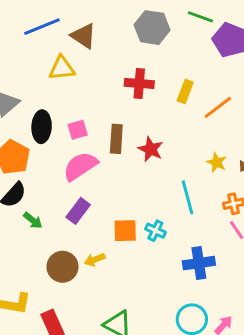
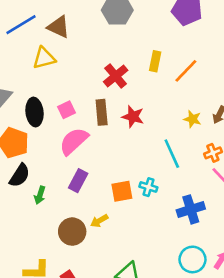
red cross: (139, 83) -> (116, 76), moved, turned -35
green arrow: (33, 220) -> (40, 195), turned 78

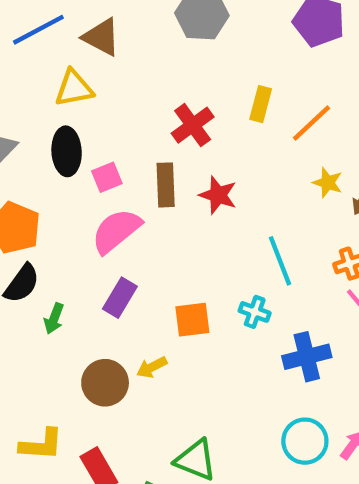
black ellipse: (35, 112) -> (67, 151), moved
yellow star: (192, 119) -> (328, 183), moved
cyan cross: (148, 187) -> (255, 312), moved

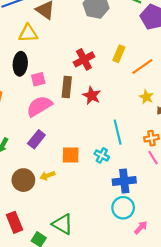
cyan circle: (305, 441) -> (123, 208), moved

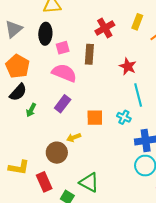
red star: (92, 96) -> (128, 66), moved
pink semicircle: (39, 106) -> (64, 73), turned 55
brown circle: (23, 180) -> (57, 153), moved

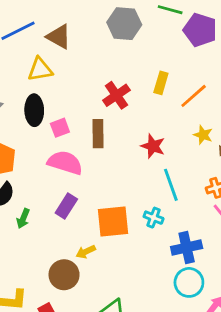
orange square: (95, 118) -> (113, 222), size x1.4

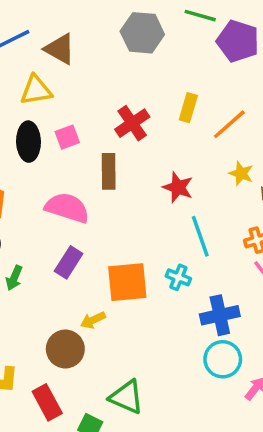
pink square: (60, 128) -> (67, 137), moved

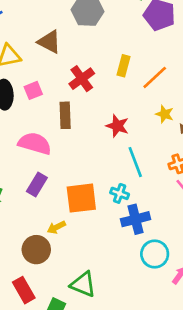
brown triangle: (60, 49) -> (49, 42), moved
blue cross: (220, 315) -> (136, 219), moved

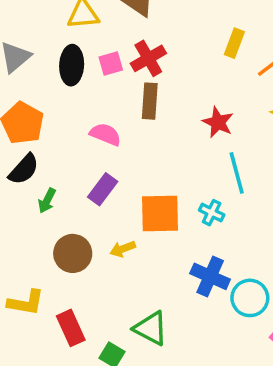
red cross: (82, 79) -> (148, 58), moved
pink semicircle: (35, 143) -> (105, 134), size x0.7
blue cross: (136, 219) -> (210, 276), moved, turned 32
brown circle: (36, 250) -> (73, 253), moved

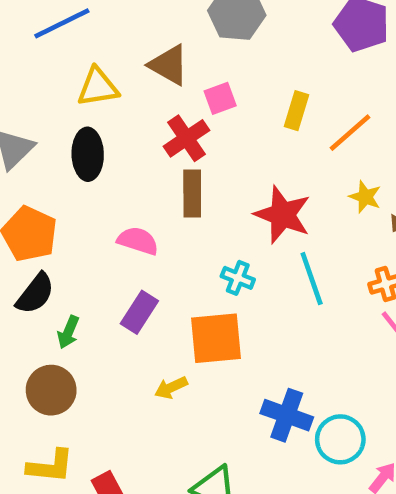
pink square: (111, 64) -> (220, 98), moved
red star: (218, 122) -> (283, 215), size x1.4
cyan cross: (212, 213) -> (238, 278), moved
brown circle: (73, 253) -> (51, 390), moved

